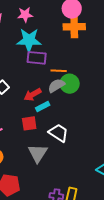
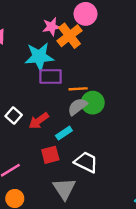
pink star: (25, 15) -> (51, 27), moved
orange cross: (74, 27) -> (70, 36), moved, turned -30
red arrow: (33, 95) -> (39, 121), moved

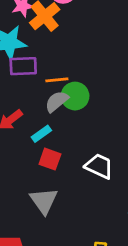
red square: (50, 155) -> (50, 159), moved, turned 36
white trapezoid: (86, 162) -> (99, 166), moved

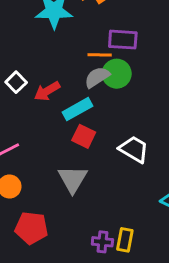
purple rectangle: (23, 66) -> (123, 40), moved
cyan rectangle: (41, 134) -> (78, 109), size x1.4

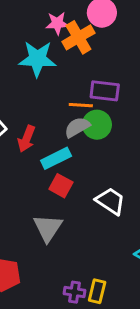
red arrow: (47, 91) -> (26, 139), turned -40

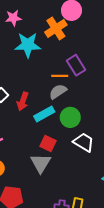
pink star: (57, 23) -> (13, 18), moved
purple rectangle: (105, 91) -> (76, 65), turned 54
green circle: (97, 125) -> (70, 117), moved
red square: (61, 186) -> (48, 144), moved

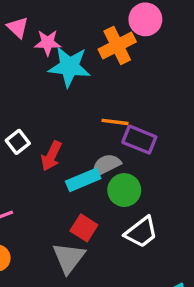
pink star: (13, 18) -> (48, 43), moved
purple rectangle: (76, 65) -> (139, 140), moved, turned -42
gray semicircle: (58, 92) -> (106, 165), moved
white trapezoid: (84, 142) -> (141, 232), turned 105

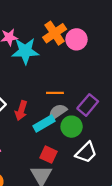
pink circle: (145, 19) -> (76, 39), moved
orange line: (115, 122) -> (55, 93), moved
purple rectangle: (139, 140) -> (88, 105), moved, turned -65

